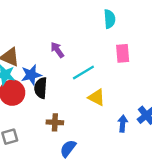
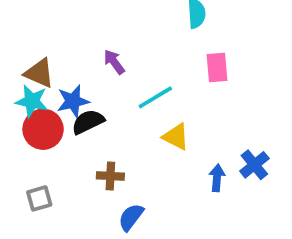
black semicircle: (41, 88) -> (88, 122), turned 60

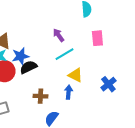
purple arrow: (114, 62) -> (58, 35), moved
blue cross: (254, 165) -> (108, 84), moved
blue arrow: (217, 178) -> (68, 92), moved

